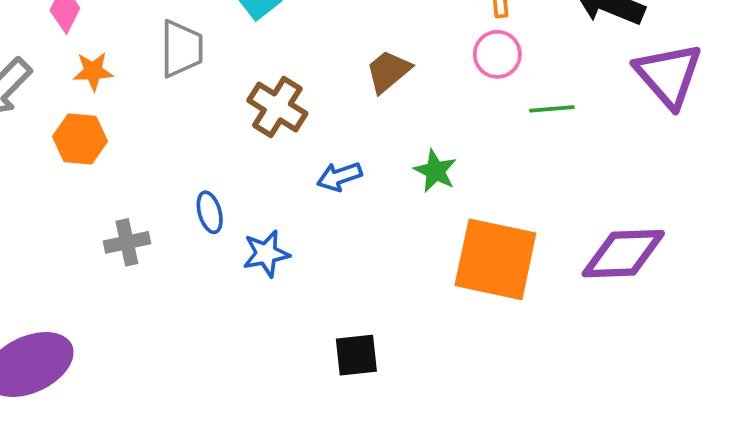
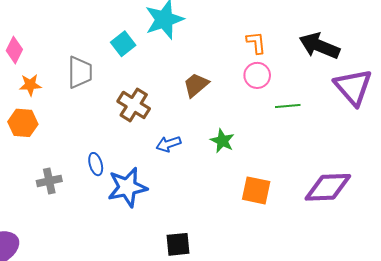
blue star: (266, 254) -> (127, 187), size x1.5
orange square: (495, 259) -> (256, 190), size x0.6

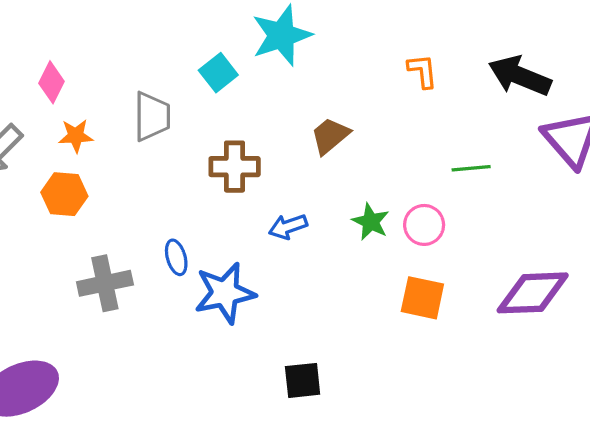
pink circle: (257, 75) -> (424, 225), moved
brown cross: (134, 105) -> (235, 167), turned -32
gray cross: (49, 181) -> (105, 283), size x1.4

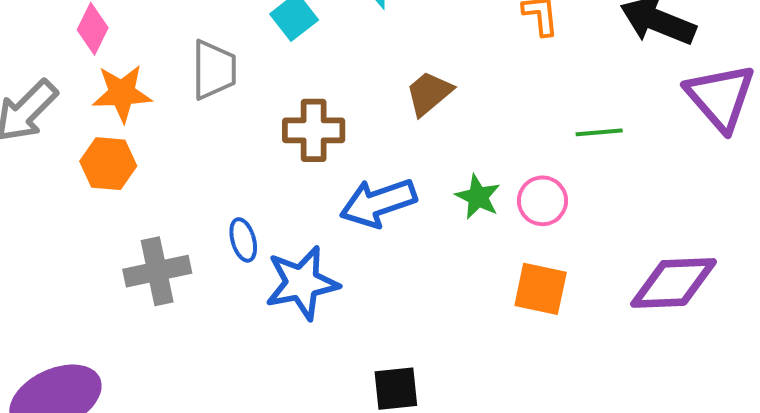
orange star: (76, 136) -> (122, 93), size x1.4
blue arrow: (288, 227) -> (378, 203), size x1.6

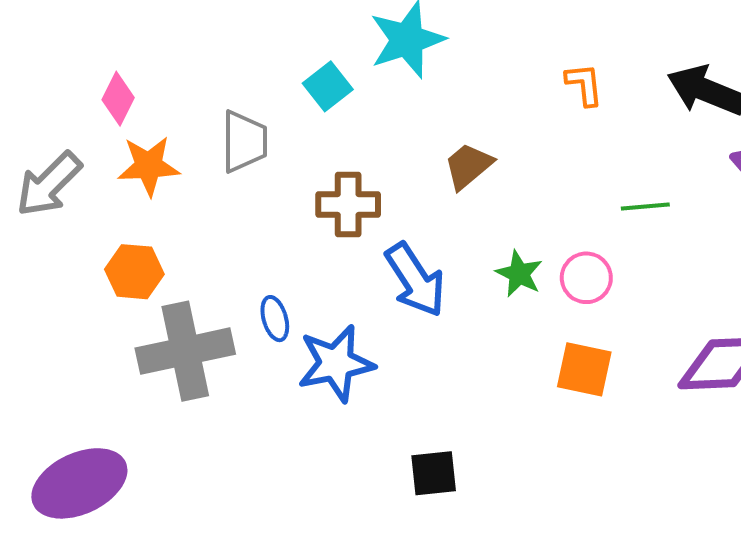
orange hexagon: (108, 164) -> (134, 272), moved
blue arrow: (378, 203) -> (415, 280), turned -104
gray cross: (157, 271) -> (185, 351), size x1.4

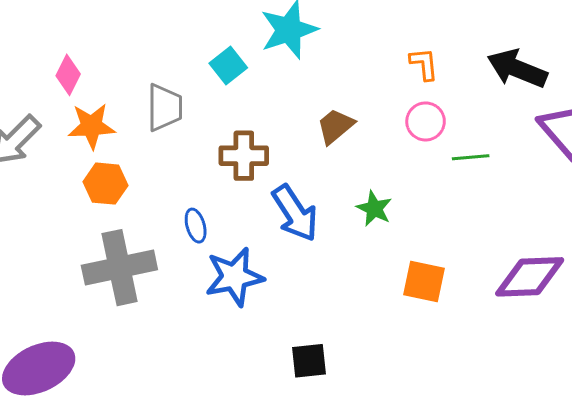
orange hexagon: (134, 272) -> (105, 184), moved
pink circle: (586, 278) -> (426, 121), moved
blue ellipse: (275, 319) -> (196, 226), moved

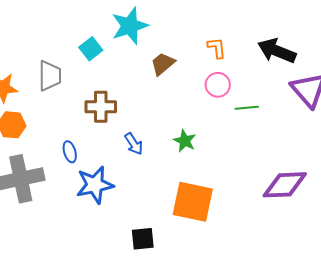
brown trapezoid: (335, 126) -> (163, 64), moved
blue arrow: (295, 213) -> (134, 144), size x0.6
orange square: (424, 282) -> (193, 202), moved, size x1.5

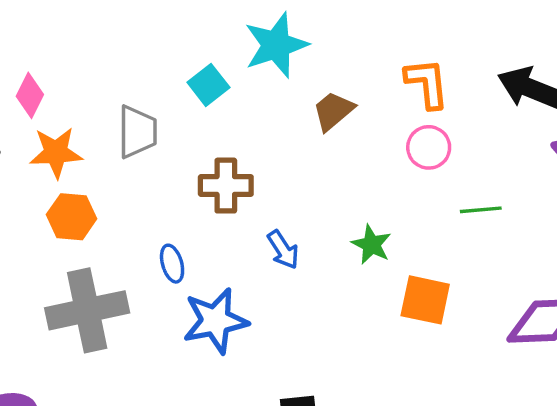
orange L-shape: (217, 48) -> (427, 83), size x1.4
green line: (247, 108) -> (481, 210), moved
orange square: (193, 202) -> (425, 300), moved, size x0.7

